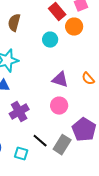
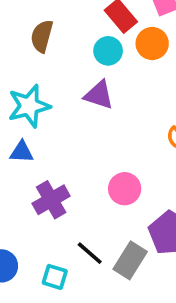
cyan circle: (50, 40) -> (108, 51), moved
purple triangle: (60, 80) -> (99, 95), moved

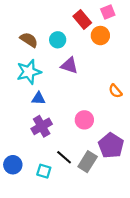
brown semicircle: (42, 36) -> (29, 40), moved, turned 108
cyan circle: (108, 51) -> (58, 40), moved
blue triangle: (22, 152) -> (38, 99), moved

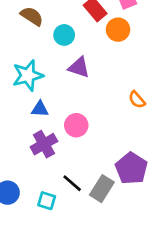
brown semicircle: (29, 40) -> (32, 16), moved
pink circle: (84, 120) -> (76, 125), moved

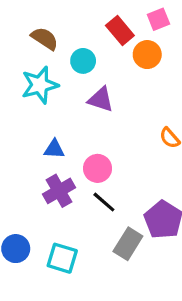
cyan star: (28, 75) -> (40, 85), moved
black line: (72, 183) -> (104, 202), moved
cyan square: (47, 201) -> (62, 258), size x1.4

